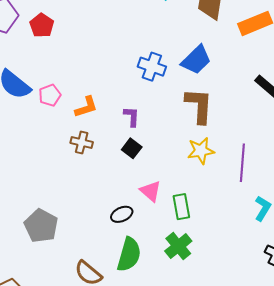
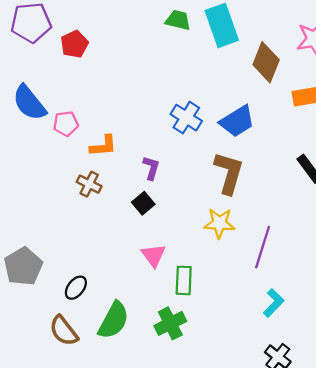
black ellipse: (122, 214) -> (76, 288), moved, turned -40

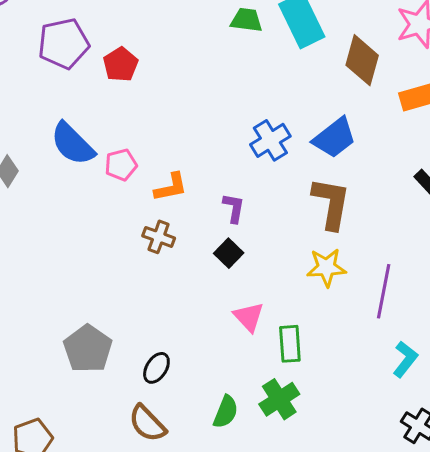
blue cross: (186, 118) -> (270, 140), turned 32
green semicircle: (114, 320) -> (226, 412), moved, size x0.7

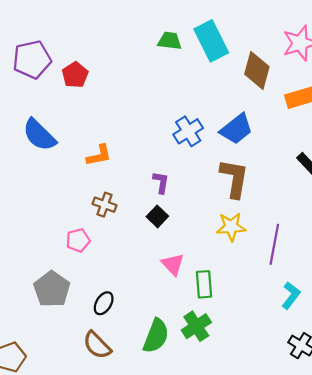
pink pentagon: (121, 165) -> (78, 240), moved
orange L-shape: (171, 187) -> (99, 155), moved
green semicircle: (226, 412) -> (156, 336), size x1.4

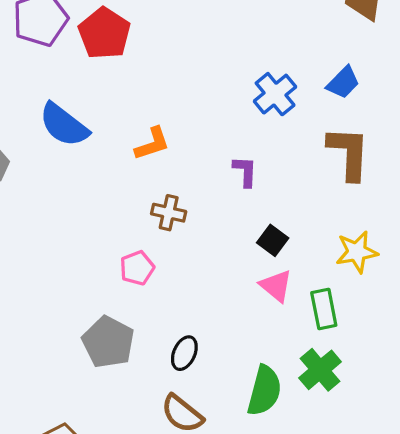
red pentagon: (75, 75) -> (104, 33), size x1.4
blue trapezoid: (236, 129) -> (343, 83), size x0.7
black square: (157, 216) -> (273, 240), moved
yellow star: (231, 227) -> (357, 252), moved

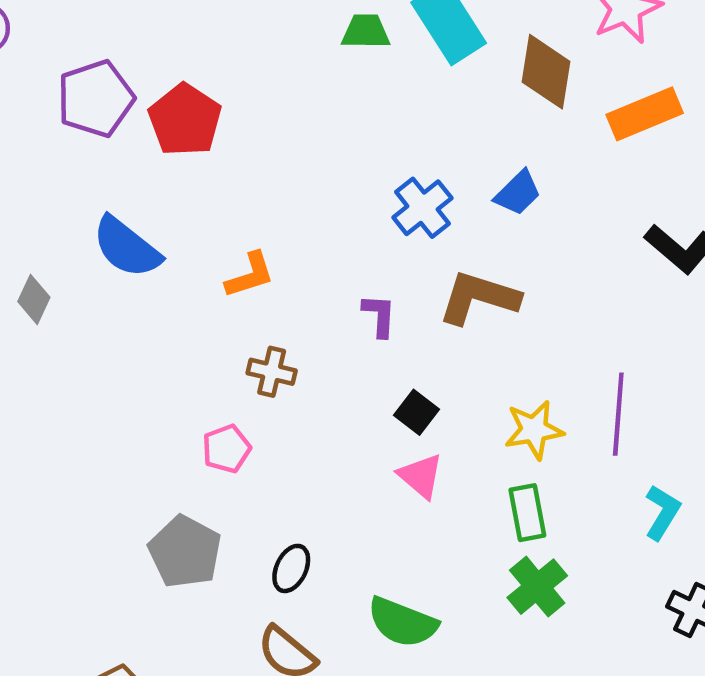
brown L-shape: (349, 153) -> (479, 298), moved, turned -76
green rectangle: (324, 309) -> (527, 513), moved
green cross: (320, 370) -> (537, 587), moved
green semicircle: (264, 391) -> (402, 622), turned 96

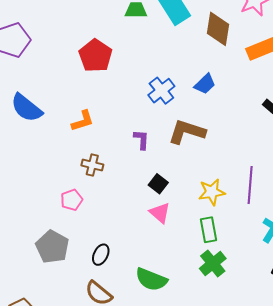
red pentagon: (185, 120) -> (95, 56), moved

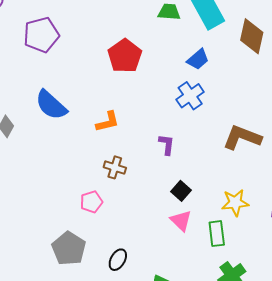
blue trapezoid: (205, 84) -> (198, 59), moved
brown L-shape: (187, 132) -> (242, 137), moved
green rectangle: (208, 230) -> (217, 234), moved

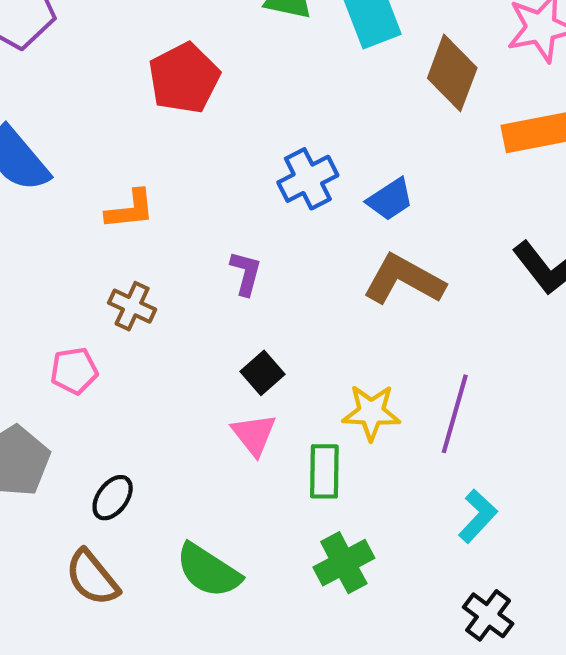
blue trapezoid: (198, 59) -> (390, 199), moved

